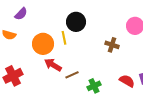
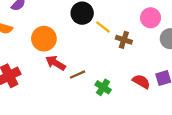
yellow line: (64, 38) -> (103, 27), moved, turned -40
green cross: (94, 86) -> (103, 87), turned -32

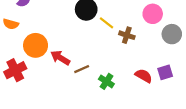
orange circle: (44, 39) -> (36, 45), moved

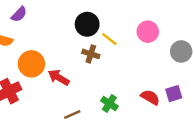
pink circle: (153, 14) -> (148, 32), moved
brown cross: (127, 35) -> (91, 54), moved
brown line: (82, 69) -> (72, 115), moved

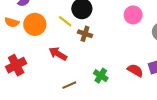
yellow line: (109, 39) -> (65, 21), moved
orange circle: (31, 64) -> (35, 24), moved

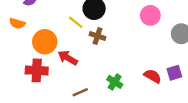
orange circle: (35, 24) -> (45, 42), moved
red cross: (16, 65) -> (37, 70), moved, turned 30

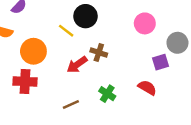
brown cross: (98, 36) -> (99, 52), moved
red arrow: (68, 58) -> (77, 65), moved, turned -66
purple square: (174, 73) -> (161, 62), moved

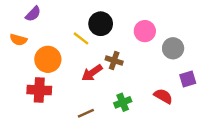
pink circle: (145, 23) -> (145, 31), moved
gray circle: (177, 43) -> (173, 48), moved
purple square: (161, 62) -> (188, 79), moved
green cross: (107, 94) -> (123, 102), turned 35

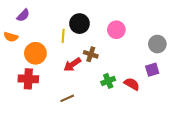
yellow line: (81, 38) -> (63, 36), turned 56
gray circle: (173, 48) -> (157, 44), moved
green cross: (123, 102) -> (108, 81), moved

